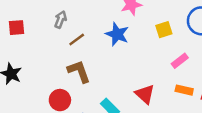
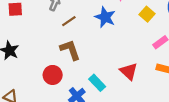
yellow square: (164, 30) -> (147, 14), turned -32

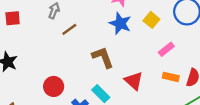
blue star: (105, 17) -> (120, 23), moved
brown L-shape: (70, 50) -> (103, 57), moved

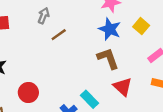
brown L-shape: (103, 57) -> (108, 58), moved
red circle: (54, 86) -> (28, 93), moved

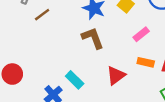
red triangle: (123, 87) -> (116, 75), moved, turned 42

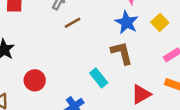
cyan rectangle: (75, 80) -> (99, 78), moved

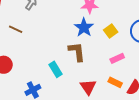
brown line: (73, 23) -> (16, 29), moved, turned 48
red triangle: (141, 94) -> (88, 87), turned -42

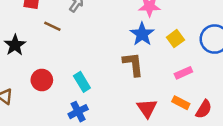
brown line: (16, 29) -> (52, 26), moved
cyan rectangle: (56, 69) -> (82, 82), moved

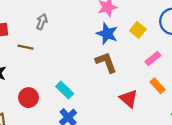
orange rectangle: (181, 103) -> (157, 86), turned 35

